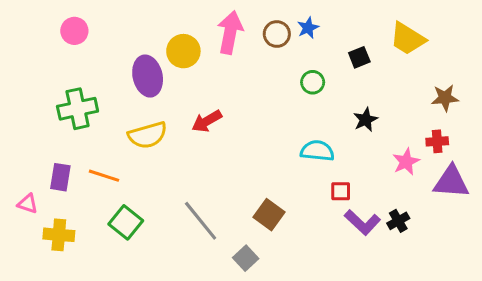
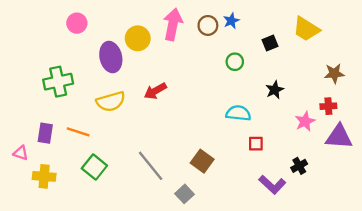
pink circle: (74, 31) -> (77, 23), moved
purple L-shape: (362, 222) -> (272, 185), moved

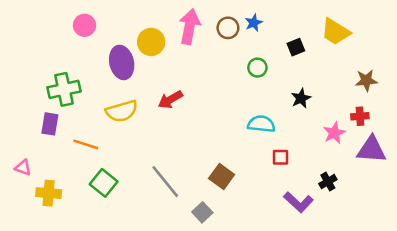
purple rectangle: (45, 133) -> (50, 124), moved

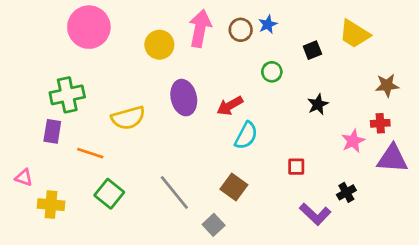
pink circle: (84, 25) -> (89, 27), size x1.8
purple ellipse: (122, 62) -> (184, 98), moved
red arrow: (170, 100) -> (230, 106), moved
cyan semicircle: (261, 124) -> (246, 135), moved, turned 112

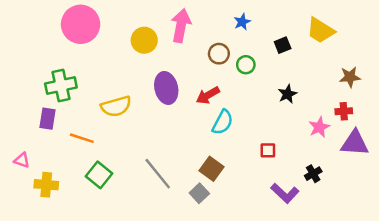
brown circle: (241, 30) -> (219, 54), moved
gray square: (214, 225) -> (199, 193), moved

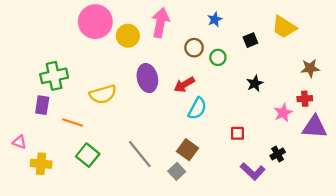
pink circle: (81, 24) -> (95, 22), moved

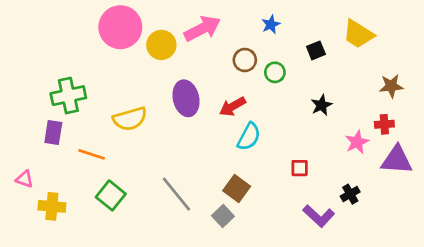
pink arrow: (160, 23) -> (202, 29), turned 52

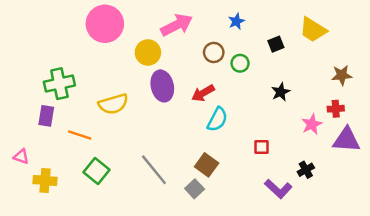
yellow circle: (161, 45) -> (148, 52), moved

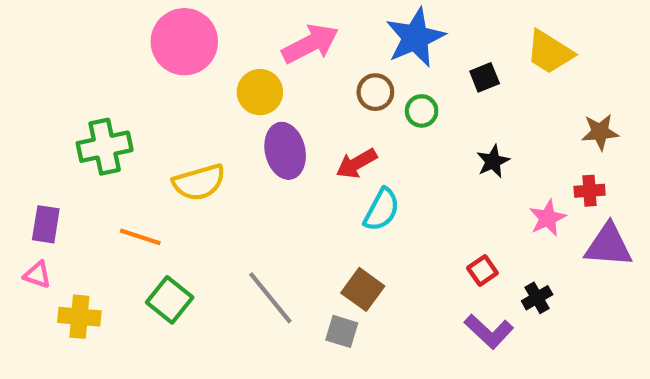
blue star: (236, 21) -> (415, 37), size x2.0
purple rectangle: (46, 116) -> (46, 224), moved
red square: (262, 147) -> (482, 271), moved, turned -35
gray square: (195, 189) -> (342, 331), turned -30

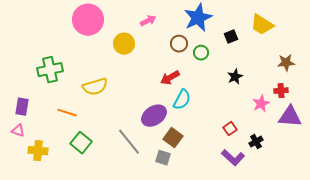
pink arrow: (310, 44) -> (148, 21), size x0.6
purple ellipse: (285, 151) -> (154, 116), moved, turned 70

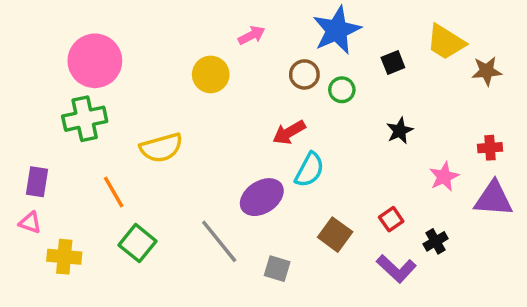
pink circle: (88, 20) -> (95, 61), moved
brown star: (286, 63) -> (487, 71), moved
red cross: (281, 91) -> (490, 148), moved
orange line: (67, 113) -> (114, 192), turned 42
brown square: (173, 138) -> (335, 235), moved

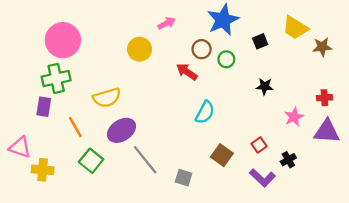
black star: (400, 131) -> (265, 86), turned 30
red arrow: (289, 132) -> (187, 72), moved, turned 65
purple rectangle: (37, 182) -> (44, 107), moved
purple ellipse: (262, 197) -> (122, 130), moved
pink triangle: (30, 223) -> (20, 147), size x1.5

